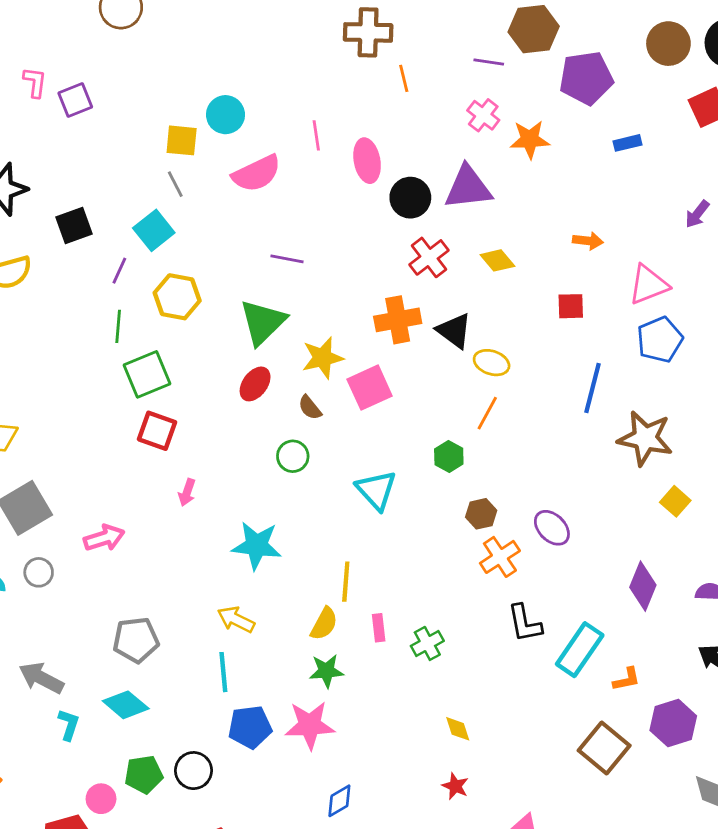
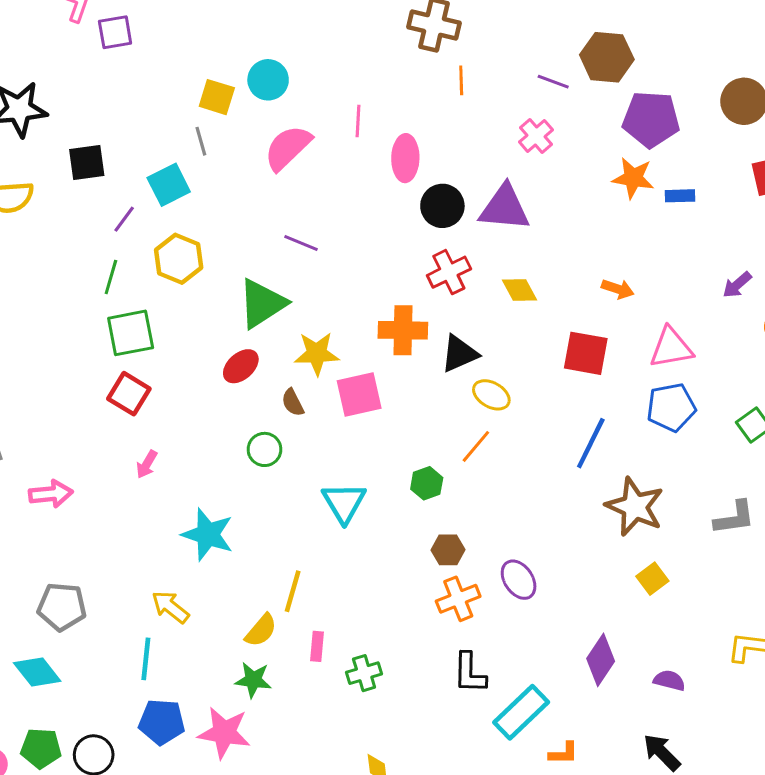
orange star: (530, 139) -> (633, 178), moved
pink semicircle: (257, 174) -> (288, 148), turned 150
red square: (571, 306) -> (586, 353), size x1.5
black triangle: (454, 331) -> (459, 354), turned 48

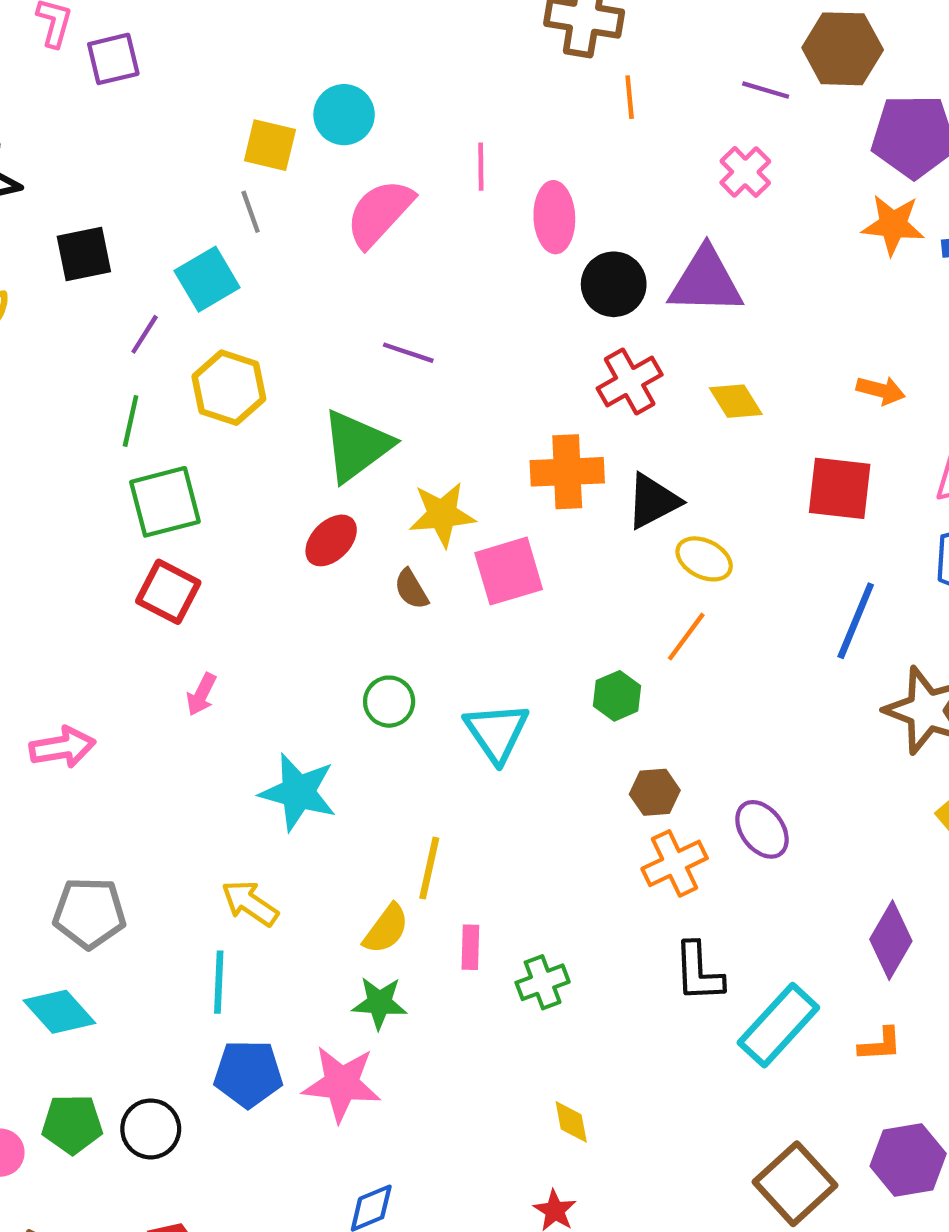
green circle: (264, 449) -> (389, 702), moved
orange L-shape: (564, 753) -> (880, 1044), moved

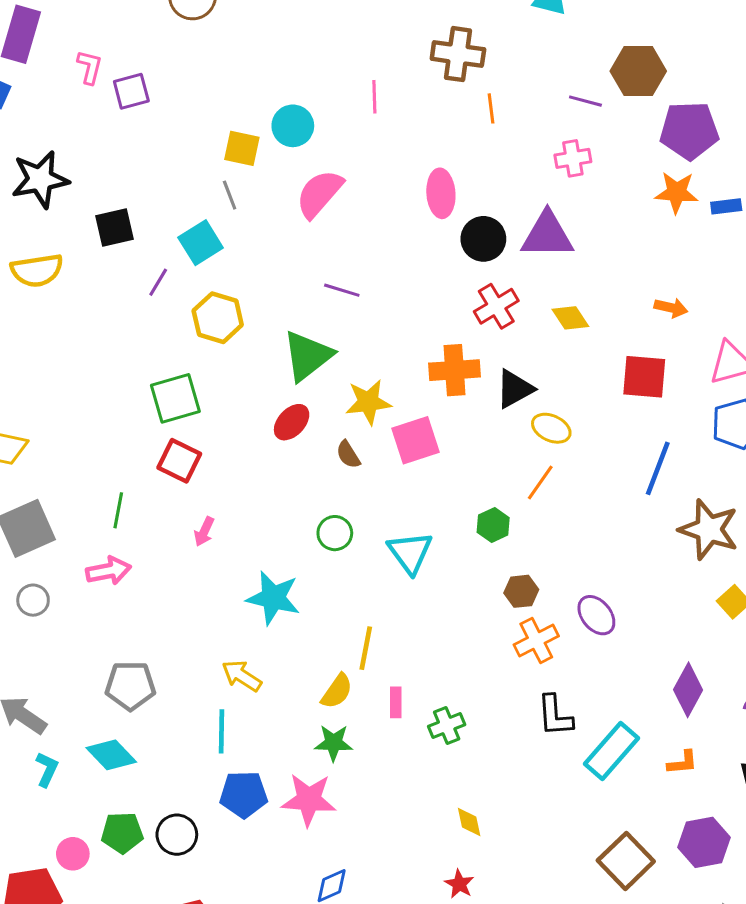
pink line: (481, 167) -> (374, 97), moved
pink cross: (745, 172) -> (573, 158), turned 36
green line: (131, 421) -> (118, 510), moved

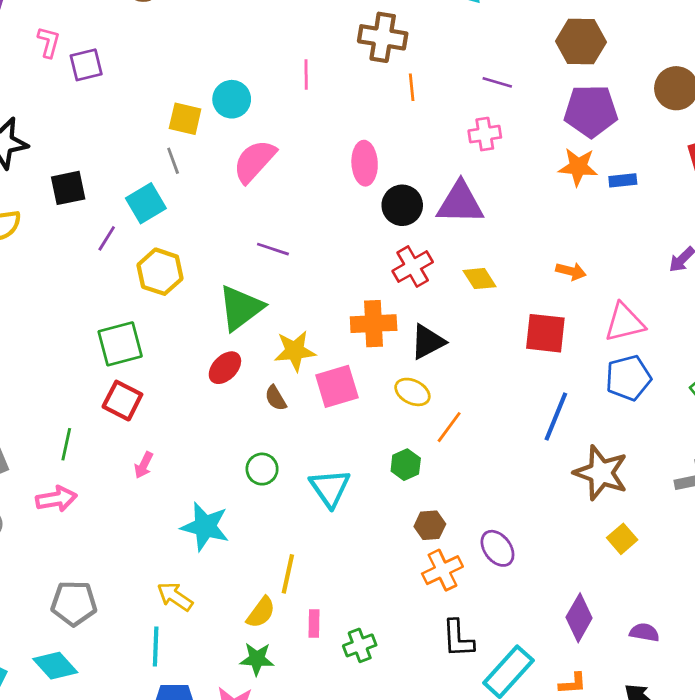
brown hexagon: (638, 71) -> (581, 42), moved
yellow ellipse: (551, 428) -> (412, 392), moved

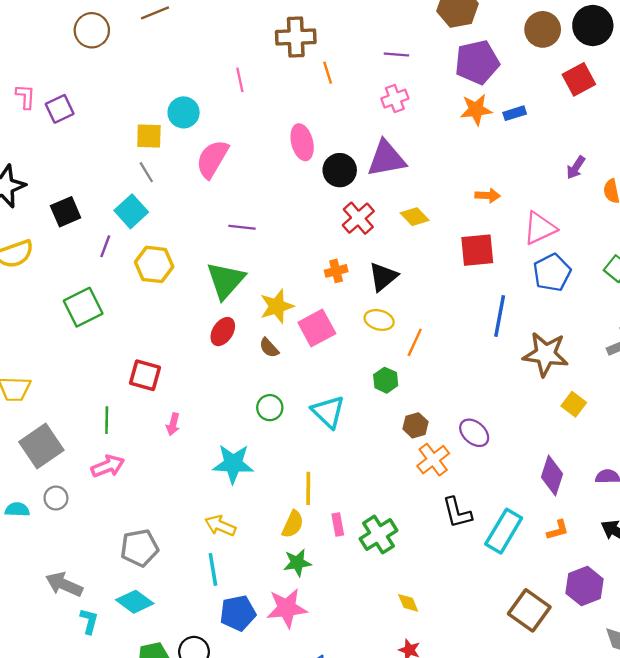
orange cross: (374, 324) -> (336, 271), size x0.6
green square: (120, 344) -> (83, 307), moved
green cross: (360, 645) -> (378, 535), size x1.4

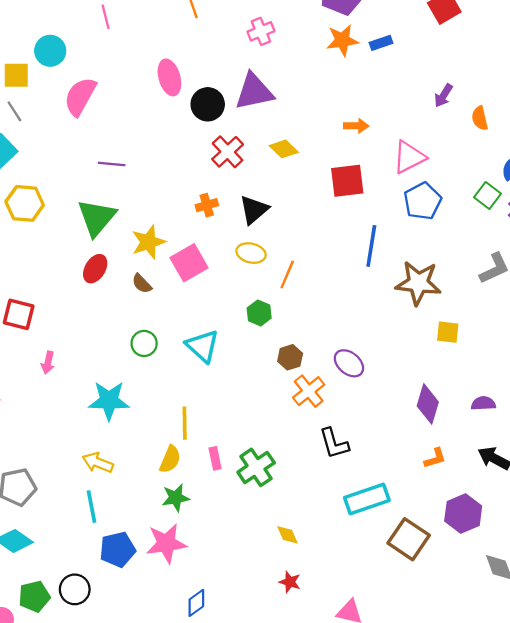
yellow square: (574, 404) -> (448, 332), turned -30
cyan rectangle: (504, 531) -> (367, 499), moved, turned 42

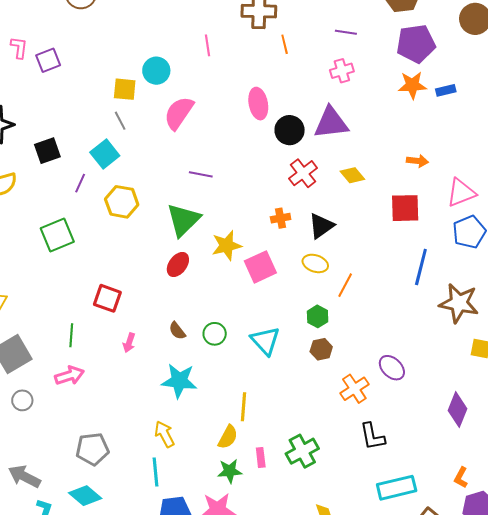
brown semicircle: (142, 284) -> (177, 331), moved
brown hexagon: (290, 357) -> (321, 349), moved
pink rectangle: (215, 458) -> (261, 457), moved
orange L-shape: (435, 458) -> (461, 477), moved, turned 130
yellow arrow: (98, 463) -> (164, 434), turned 36

